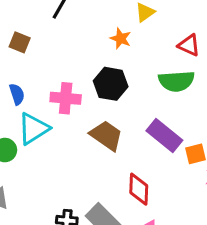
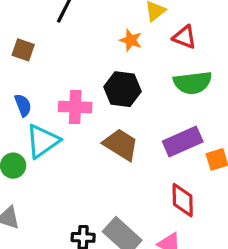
red triangle: (189, 45) -> (185, 37), moved
purple rectangle: (164, 135) -> (183, 141), turned -60
red diamond: (139, 189) -> (183, 200), moved

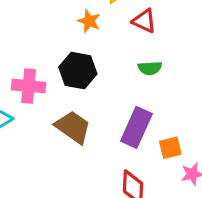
green semicircle: (193, 83) -> (150, 68), size x0.6
purple rectangle: (183, 141) -> (136, 127), turned -45

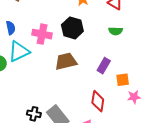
brown trapezoid: (73, 127) -> (66, 61), turned -55
purple rectangle: (136, 127) -> (104, 66), size x0.7

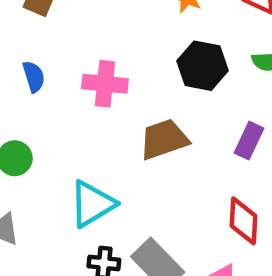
black hexagon: (72, 28) -> (203, 66), moved
cyan triangle: (19, 52) -> (92, 204), moved

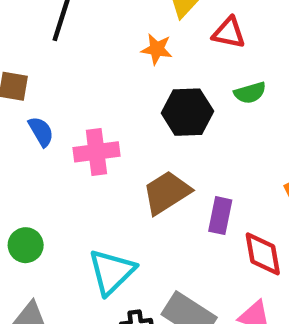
blue semicircle: (34, 77) -> (41, 132), moved
purple rectangle: (249, 141) -> (220, 216), moved

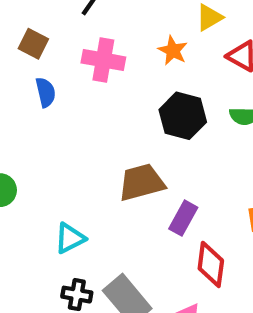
pink cross: (96, 152) -> (103, 60), moved
cyan triangle: (112, 272) -> (70, 238), size x0.7

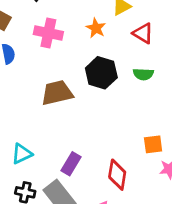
brown trapezoid: (141, 182) -> (57, 93), moved
purple rectangle: (183, 218) -> (71, 164), moved

